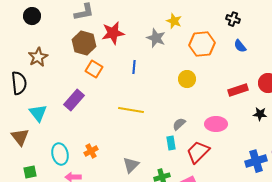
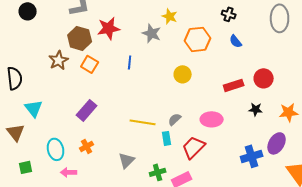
brown star: (38, 57) -> (59, 60), moved
purple rectangle: (74, 100) -> (87, 110), moved
yellow line: (131, 110) -> (143, 122), moved

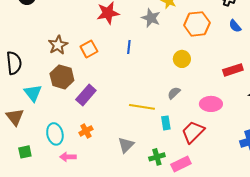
brown hexagon: (80, 38) -> (62, 77), moved
orange square: (90, 64) -> (89, 49), turned 30
gray semicircle: (175, 119) -> (174, 93), moved

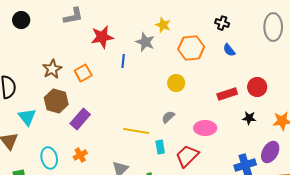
blue line: (129, 47) -> (123, 61), moved

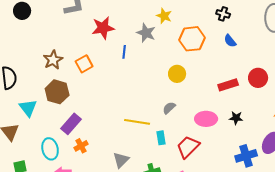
black star: (249, 118) -> (236, 118), moved
purple rectangle: (80, 119) -> (71, 124), moved

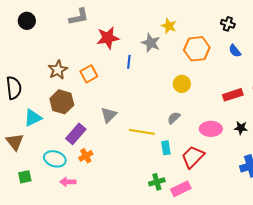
cyan triangle: (28, 108) -> (33, 118), turned 42
cyan ellipse: (50, 149) -> (55, 159), turned -60
gray triangle: (121, 160) -> (109, 115), moved

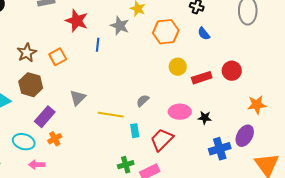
red star: (108, 38) -> (77, 21), turned 30
yellow circle: (182, 84) -> (178, 67), moved
black star: (241, 128) -> (205, 118), moved

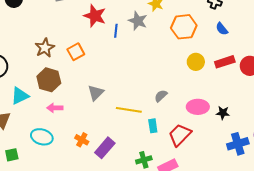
blue line: (98, 45) -> (116, 31), moved
red rectangle: (202, 78) -> (225, 62), moved
purple rectangle: (45, 117) -> (105, 148), moved
orange cross: (55, 139) -> (82, 140), moved, turned -32
pink arrow: (37, 165) -> (55, 108), moved

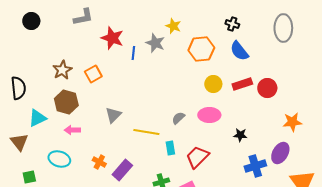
blue semicircle: (222, 29) -> (239, 51), size x1.5
pink ellipse: (198, 107) -> (209, 115), moved

